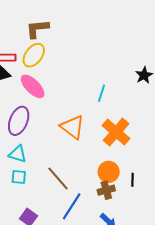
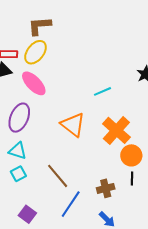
cyan line: (101, 93) -> (103, 91), turned 48
orange circle: (109, 172) -> (131, 155), moved
cyan square: (19, 177) -> (18, 174), turned -35

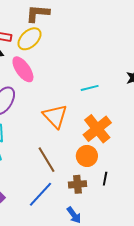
orange circle: (131, 155) -> (87, 156), moved
brown line: (58, 176) -> (46, 160), moved

